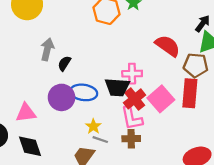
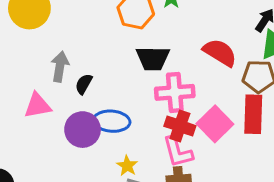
pink cross: (132, 74) -> (175, 92), size x1.4
black trapezoid: (117, 87) -> (153, 58), moved
red cross: (135, 99) -> (180, 126), turned -30
pink triangle: (26, 113) -> (38, 106), moved

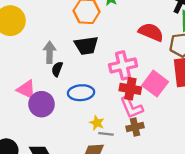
black trapezoid: (153, 58) -> (86, 46), moved
gray arrow: (60, 67) -> (50, 52), moved
pink triangle: (38, 106) -> (26, 89), turned 45
purple circle: (83, 130) -> (42, 104), moved

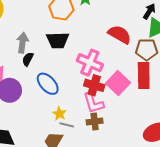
pink cross: (123, 65) -> (90, 63), turned 30
blue ellipse: (81, 93) -> (48, 84), turned 45

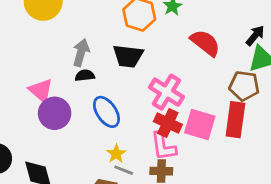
red semicircle: (120, 34) -> (205, 43), moved
black semicircle: (28, 59) -> (85, 75), turned 48
pink square: (118, 83) -> (200, 125), turned -35

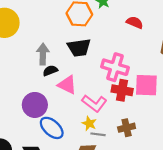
red semicircle: (205, 43) -> (135, 22), size x0.7
pink triangle: (41, 90) -> (67, 85), moved
blue ellipse: (106, 112) -> (52, 128), moved
pink L-shape: (163, 146) -> (94, 103), moved, turned -30

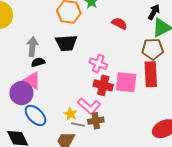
pink cross: (115, 67) -> (98, 64), size x0.7
pink triangle: (67, 85) -> (32, 81), moved
pink L-shape: (94, 103) -> (89, 106), moved
brown cross: (127, 128) -> (96, 121), moved

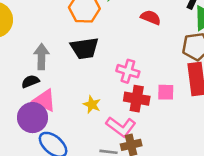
black semicircle: (38, 62) -> (30, 81), moved
pink square: (126, 82) -> (166, 92), size x0.6
yellow star: (70, 114) -> (92, 105), moved

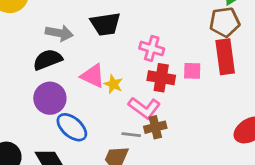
gray arrow: (41, 57) -> (59, 33), turned 100
black semicircle: (30, 81) -> (48, 60), size x1.5
pink triangle: (45, 100) -> (93, 76), moved

